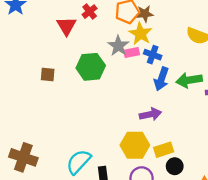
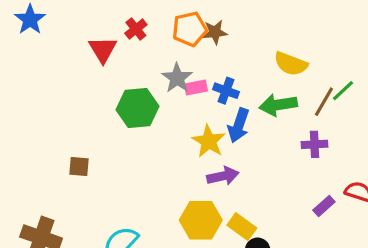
yellow star: (140, 34) -> (209, 141), moved
brown square: (48, 75) -> (79, 166), moved
green arrow: (189, 80) -> (278, 105), moved
yellow rectangle: (164, 150) -> (242, 227), turned 54

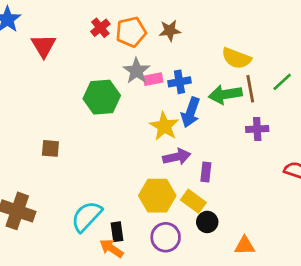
orange pentagon: (190, 29) -> (131, 32), moved
red triangle: (103, 50) -> (44, 46), moved
blue cross: (226, 91) -> (179, 82), turned -30
brown line: (324, 102) -> (250, 89), moved, turned -40
purple rectangle: (324, 206) -> (206, 172), moved, turned -42

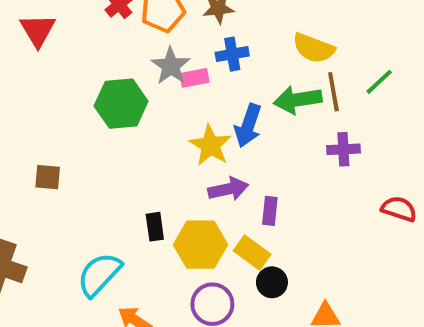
blue cross: (179, 82) -> (232, 54), moved
black rectangle: (117, 232) -> (155, 227), moved

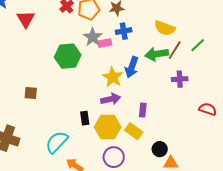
brown line: (333, 92) -> (175, 50), turned 42
purple arrow: (228, 189) -> (111, 99), moved
black circle: (272, 282) -> (160, 149), moved

